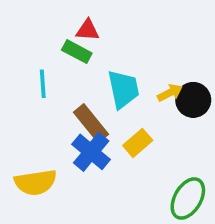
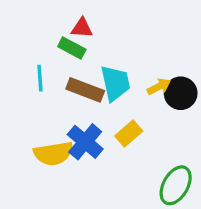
brown rectangle: (91, 123) -> (85, 90), moved, turned -30
yellow semicircle: (36, 182) -> (53, 154), moved

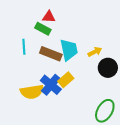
black circle: (181, 93) -> (108, 68), moved
yellow rectangle: (129, 133) -> (66, 80), moved

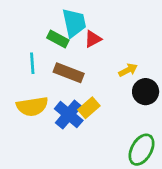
red triangle: (49, 17) -> (93, 39), moved, turned -32
cyan trapezoid: (69, 50) -> (74, 23), moved
yellow semicircle: (32, 92) -> (32, 106), moved

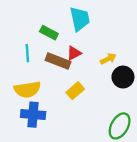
cyan trapezoid: (74, 23) -> (80, 19), moved
red triangle: (93, 39) -> (74, 53), moved
blue cross: (69, 115) -> (33, 115), moved, turned -35

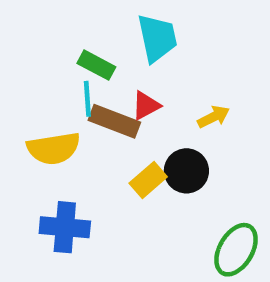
cyan line: (27, 53) -> (87, 99), moved
black circle: (123, 77) -> (186, 171), moved
yellow semicircle: (27, 90) -> (54, 148), moved

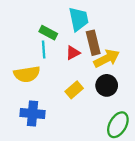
yellow arrow: (213, 117) -> (107, 58), size x1.6
brown rectangle: (114, 121) -> (93, 43), moved, turned 55
black circle: (186, 171) -> (107, 85), moved

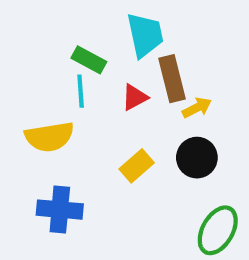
yellow arrow: (107, 58) -> (197, 108), size x0.6

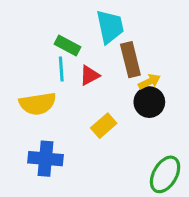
red triangle: (135, 97) -> (90, 75), moved
black circle: (197, 158) -> (149, 102), moved

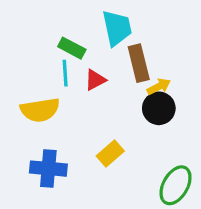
yellow rectangle: (104, 126) -> (110, 153), moved

